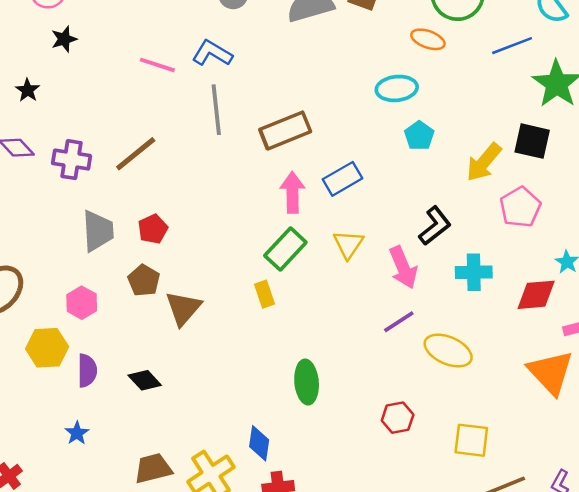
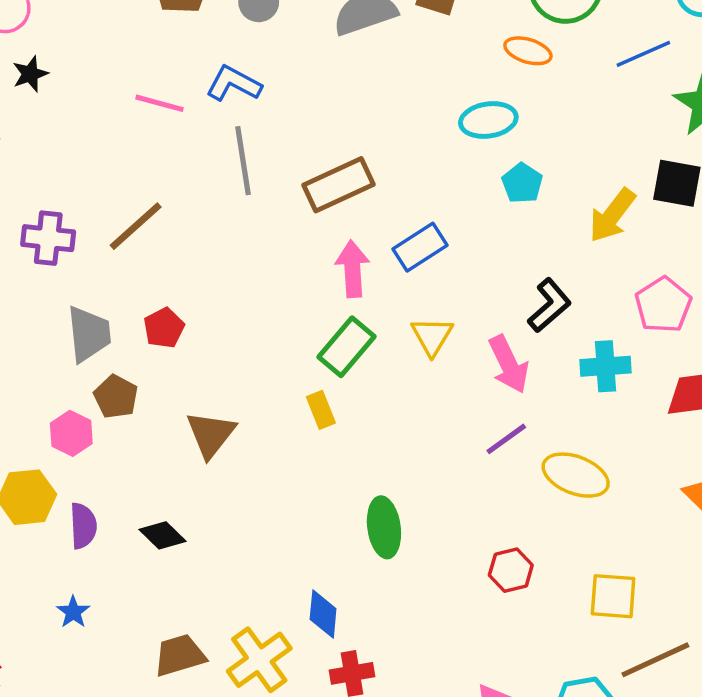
pink pentagon: (520, 207) -> (663, 305), moved
brown pentagon: (144, 280) -> (116, 397), moved

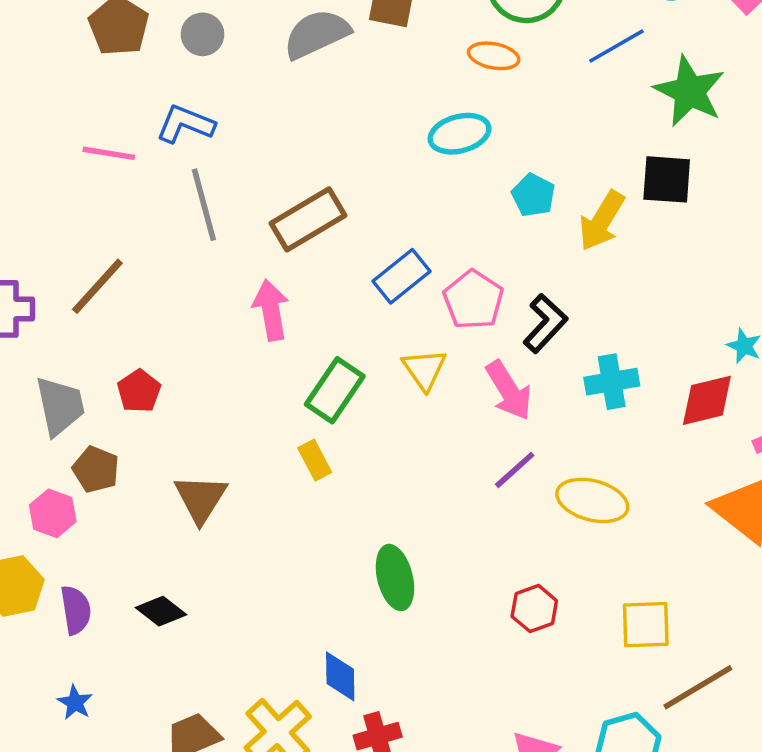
cyan pentagon: (522, 183) -> (533, 195), moved
pink arrow: (353, 269) -> (271, 310), moved
pink pentagon: (663, 305) -> (473, 300), moved

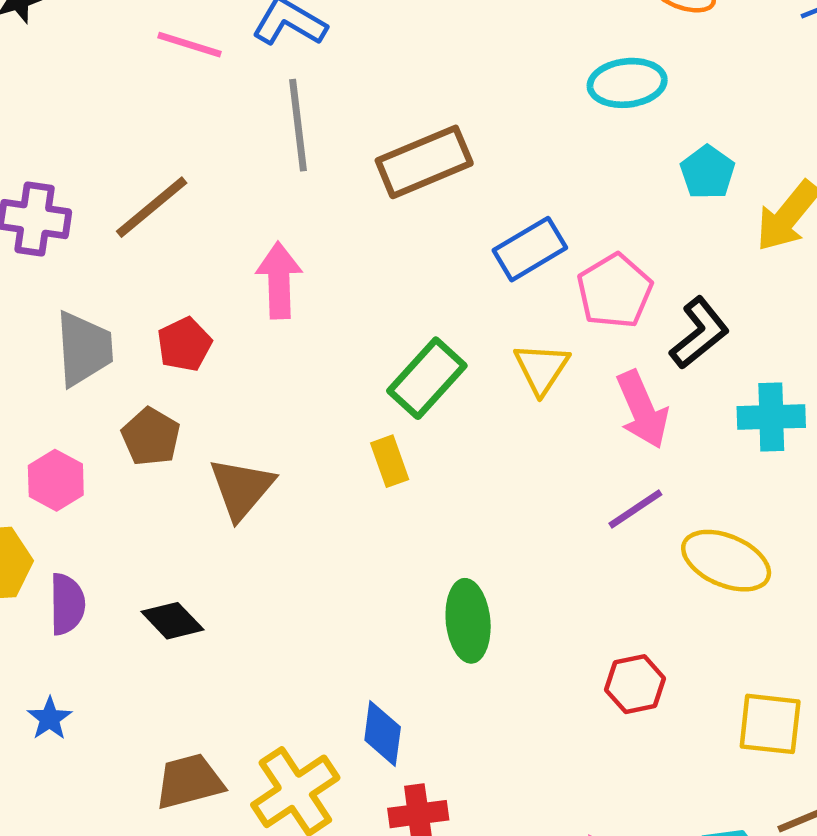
pink arrow: (271, 310) -> (279, 280), moved
brown pentagon: (96, 469) -> (151, 437), moved

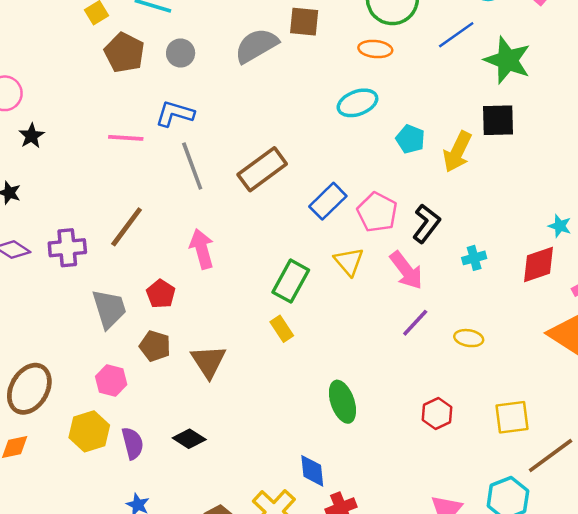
cyan cross: (771, 417) -> (474, 258), size x0.7
yellow ellipse: (726, 561) -> (469, 338), size x0.6

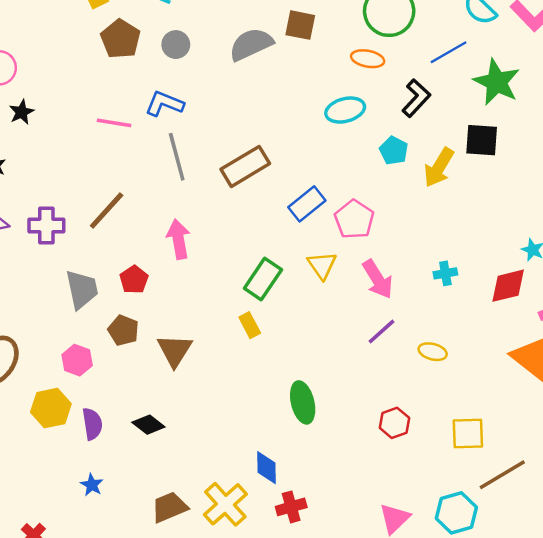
black L-shape: (426, 223) -> (416, 98), moved

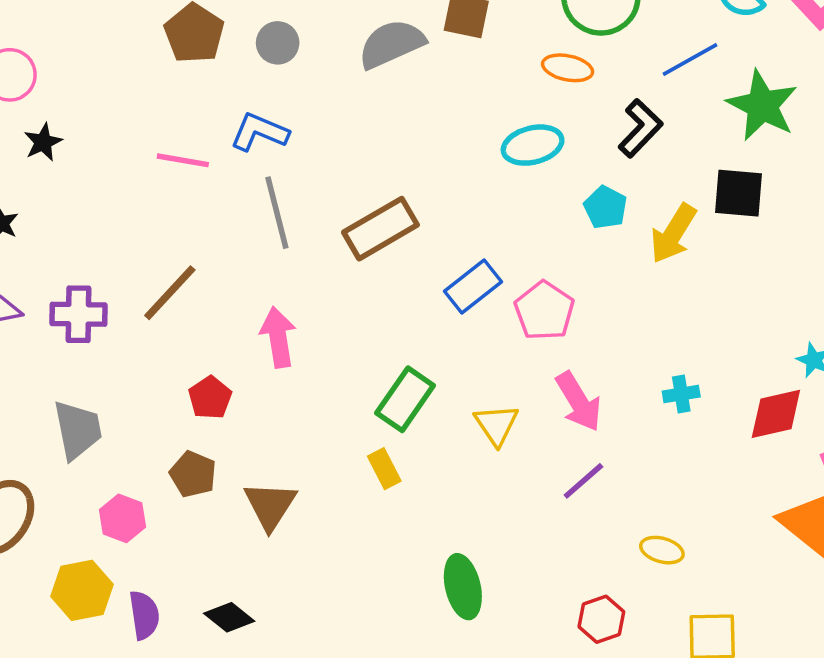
yellow triangle: (322, 265) -> (496, 425), moved
gray trapezoid: (82, 289) -> (78, 430), moved
yellow ellipse: (433, 352) -> (662, 550), moved

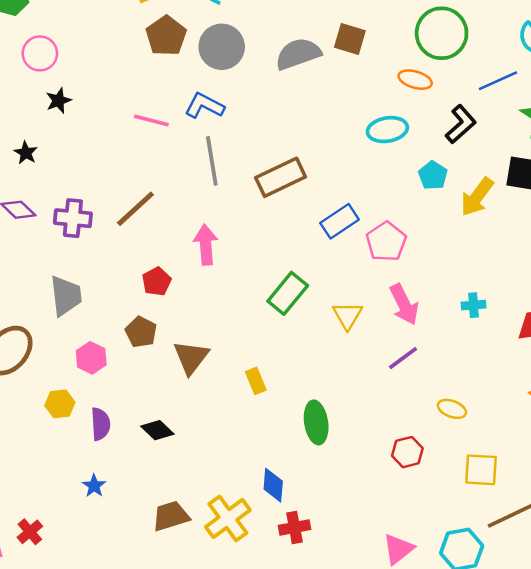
gray circle: (278, 43) -> (222, 47), size x1.6
yellow rectangle: (384, 469) -> (256, 381), moved
yellow hexagon: (82, 590) -> (60, 404), size x0.7

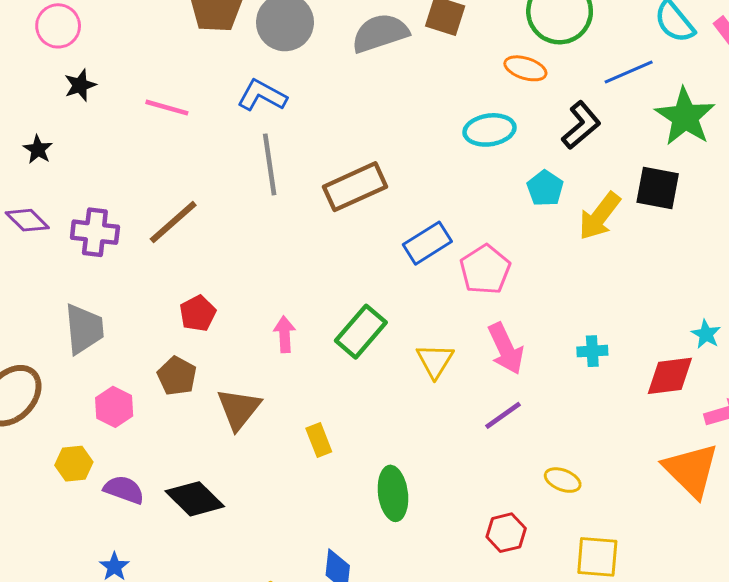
pink line: (151, 120) -> (167, 108), moved
pink arrow: (206, 245) -> (285, 334), moved, size x0.7
purple semicircle: (100, 424) -> (124, 490), turned -68
black diamond: (157, 430) -> (195, 499), size x1.4

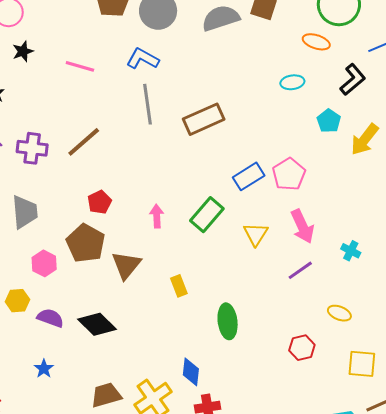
cyan ellipse: (489, 130) -> (292, 82), size x0.7
blue rectangle: (427, 243) -> (249, 176), moved
cyan cross: (592, 351) -> (351, 251), moved, turned 30
brown pentagon: (177, 376) -> (86, 243), size x1.5

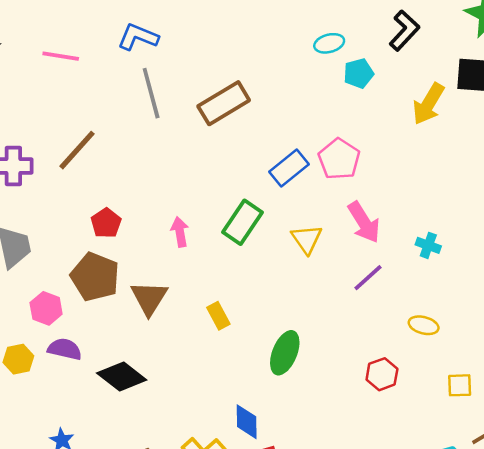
cyan pentagon: (329, 121) -> (359, 73), moved, turned 30
purple semicircle: (50, 318) -> (65, 349), moved
green ellipse: (228, 321) -> (285, 353), turned 36
yellow square: (362, 364) -> (460, 385), size x0.7

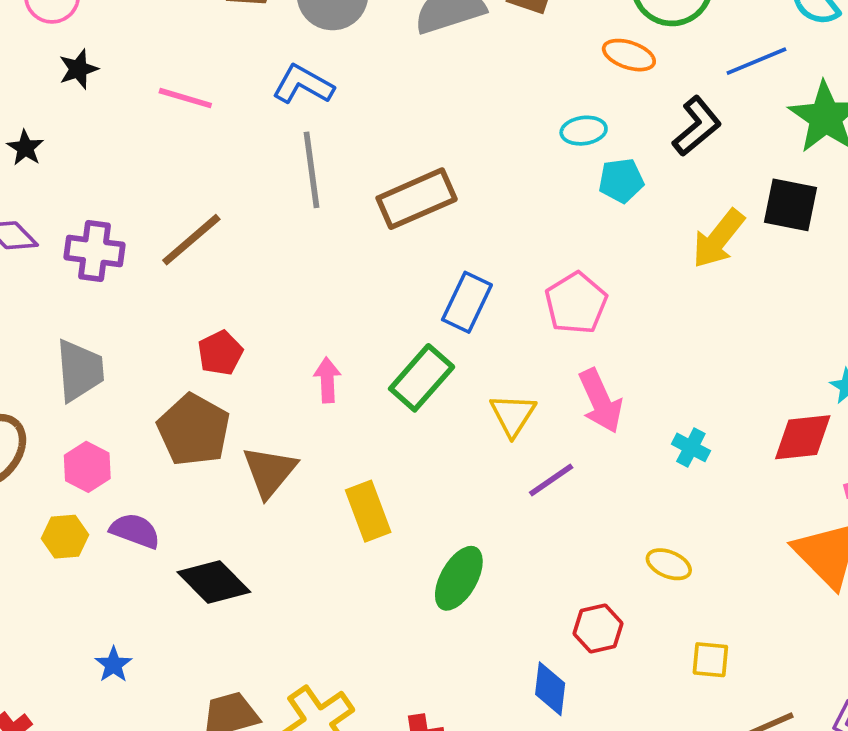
blue rectangle: (289, 168) -> (467, 302), moved, turned -33
purple line: (368, 278) -> (551, 480), moved
pink hexagon: (46, 308) -> (87, 467), moved
yellow rectangle: (218, 316) -> (368, 511), size x1.4
blue diamond: (247, 422) -> (550, 689), moved

